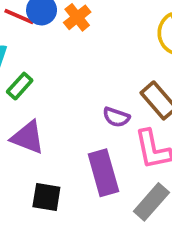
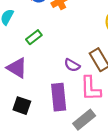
green rectangle: (20, 86) -> (34, 37), moved

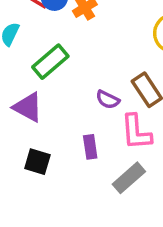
green rectangle: (34, 37) -> (50, 62), size x1.5
purple rectangle: (59, 97) -> (90, 147), size x0.6

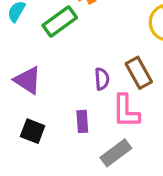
green rectangle: (50, 62) -> (60, 22), moved
purple semicircle: (108, 100) -> (102, 79), turned -125

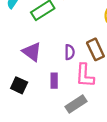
purple triangle: (28, 80) -> (32, 52), moved

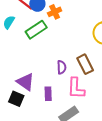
purple triangle: (32, 52) -> (25, 82), moved

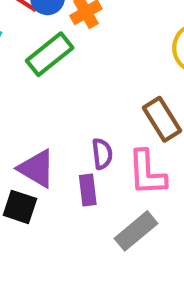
purple semicircle: (62, 67) -> (102, 154), moved

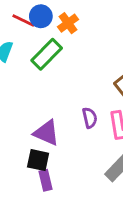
purple rectangle: (88, 190) -> (45, 180), moved

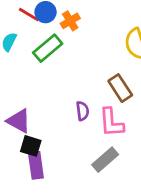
purple triangle: (46, 133) -> (19, 121), moved
purple rectangle: (45, 180) -> (36, 165), size x1.4

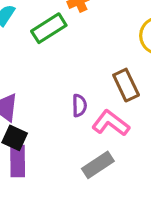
pink L-shape: (111, 122) -> (111, 123), turned 124

